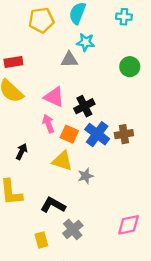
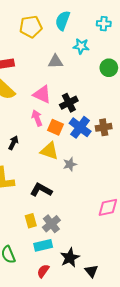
cyan star: (86, 42) -> (81, 46), moved
gray cross: (73, 229) -> (51, 224), moved

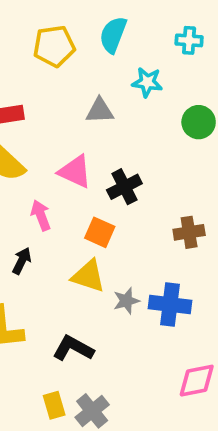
pink arrow: (37, 118) -> (41, 215), moved
blue cross: (80, 127) -> (170, 305), moved, turned -30

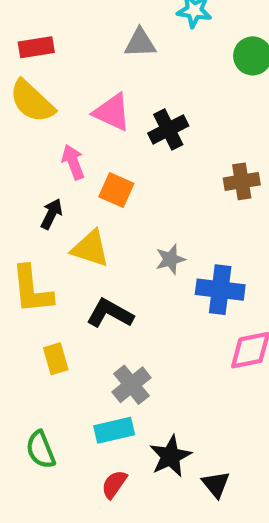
orange square: (100, 232) -> (116, 190), moved
yellow triangle: (88, 276) -> (90, 248), moved
blue cross: (170, 305) -> (220, 290), moved
yellow rectangle: (54, 405) -> (56, 359), moved

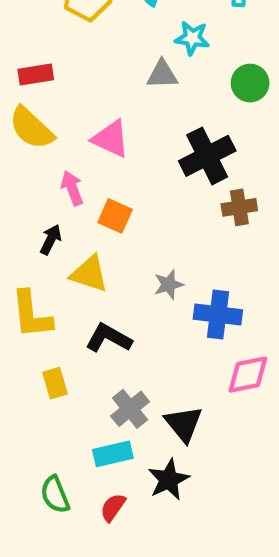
gray triangle: (140, 43) -> (162, 74), moved
black cross: (168, 129) -> (207, 156), moved, size x1.4
green semicircle: (41, 450) -> (55, 495), moved
black triangle: (216, 484) -> (184, 424), moved, size x1.4

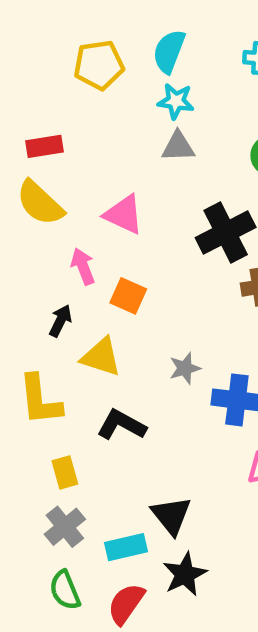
cyan star: (192, 38) -> (176, 101), moved
gray cross: (130, 409) -> (65, 527), moved
black triangle: (184, 424) -> (171, 515), moved
red semicircle: (113, 507) -> (126, 604), size x1.4

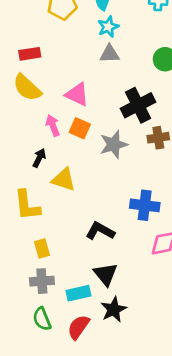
cyan star: (176, 101) -> (108, 27), turned -30
orange square: (128, 296) -> (80, 128), moved
gray star: (185, 368) -> (114, 144), moved, size x1.5
black L-shape: (121, 425) -> (100, 231), moved
gray cross: (65, 527) -> (42, 281), turned 35

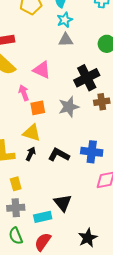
orange square: (80, 128) -> (38, 108), moved, turned -35
black arrow: (39, 158) -> (31, 154), moved
black L-shape: (100, 231) -> (59, 155), moved
black star: (114, 309) -> (88, 238), moved

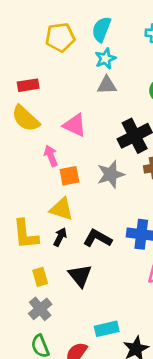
black triangle: (63, 203) -> (80, 276), moved
gray cross: (16, 208) -> (40, 309), turned -36
cyan rectangle: (43, 217) -> (107, 329), moved

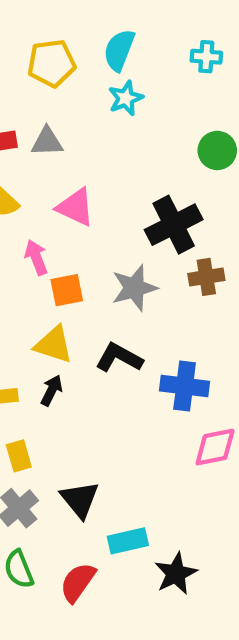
gray triangle: (107, 85) -> (47, 142), moved
black L-shape: (97, 238) -> (119, 358), moved
black triangle: (80, 276) -> (80, 499), moved

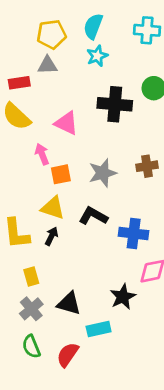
cyan cross: (206, 57) -> (147, 30), size x1.4
gray triangle: (47, 142) -> (47, 65), moved
black cross: (174, 225) -> (115, 104), moved, turned 32
black triangle: (80, 499) -> (69, 303), turned -35
black star: (176, 574) -> (123, 297), moved

